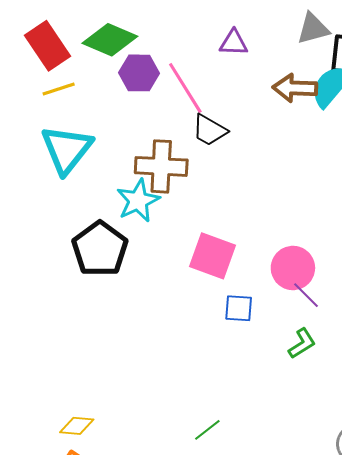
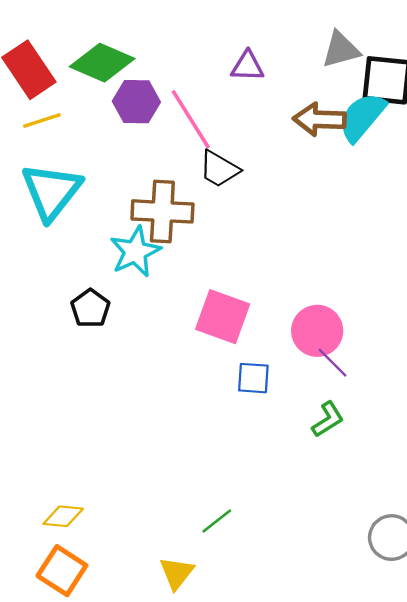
black pentagon: (100, 249) -> (90, 308), size x0.6

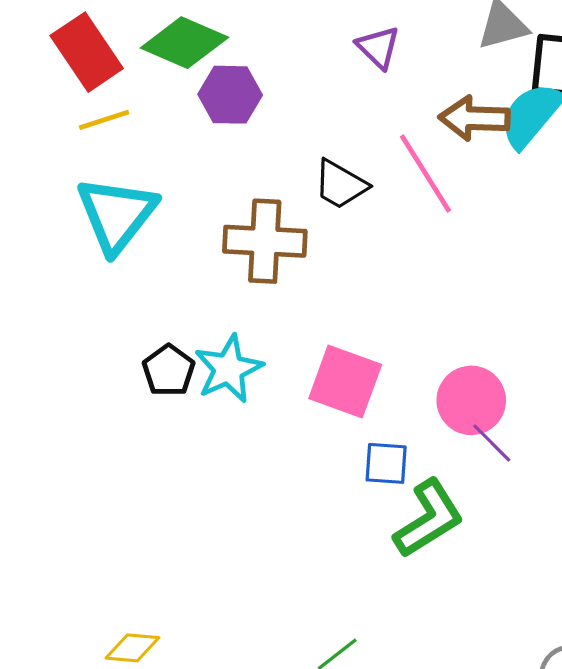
purple triangle: (247, 66) -> (378, 47), turned 42
pink line: (191, 119) -> (426, 173), moved
cyan star: (135, 252) -> (229, 369), moved
green L-shape: (328, 419) -> (429, 519), moved, size x1.6

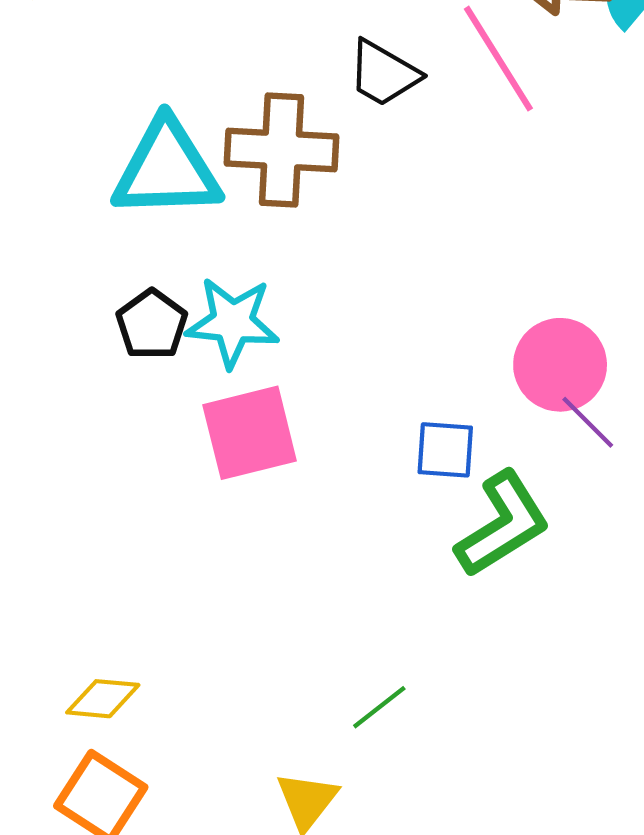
cyan triangle: (117, 214) -> (167, 169), moved, turned 50
cyan star: (229, 369) -> (233, 322), turned 30
pink square: (345, 381) -> (250, 433), moved, turned -34

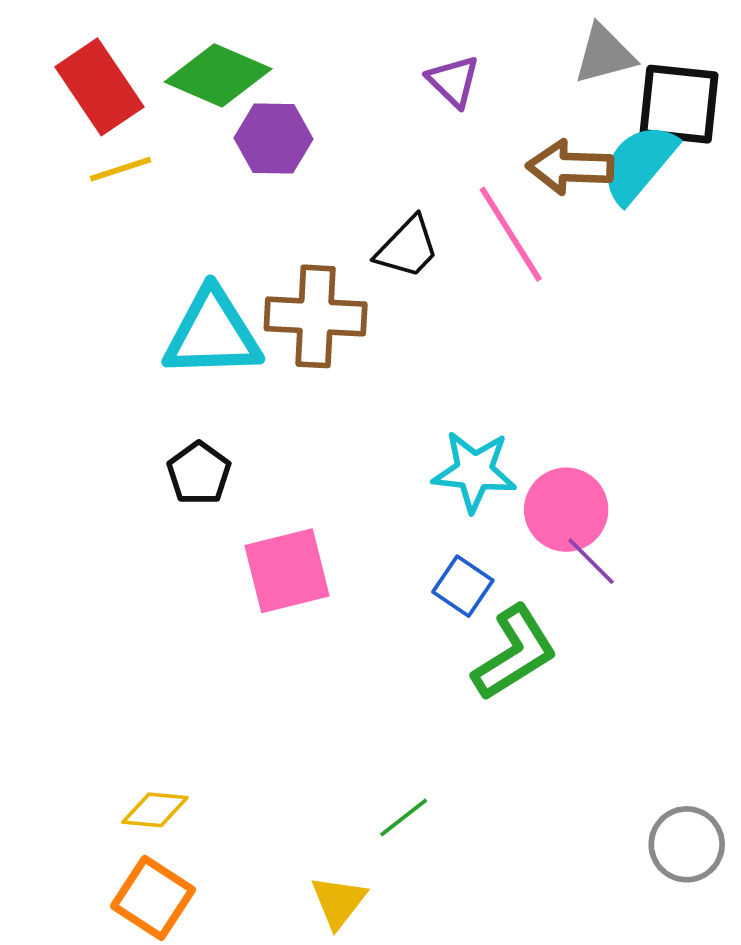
black trapezoid: (384, 73) -> (407, 248), turned -76
cyan star: (233, 322) -> (474, 471), moved
blue square: (445, 450) -> (463, 586), turned 30

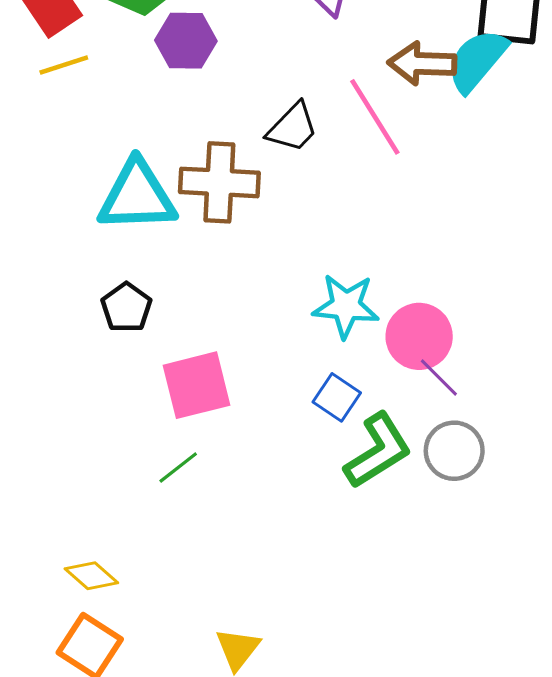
yellow diamond: (155, 810) -> (91, 576), turned 36
green line: (404, 818) -> (178, 468), moved
gray circle: (687, 844) -> (454, 451), moved

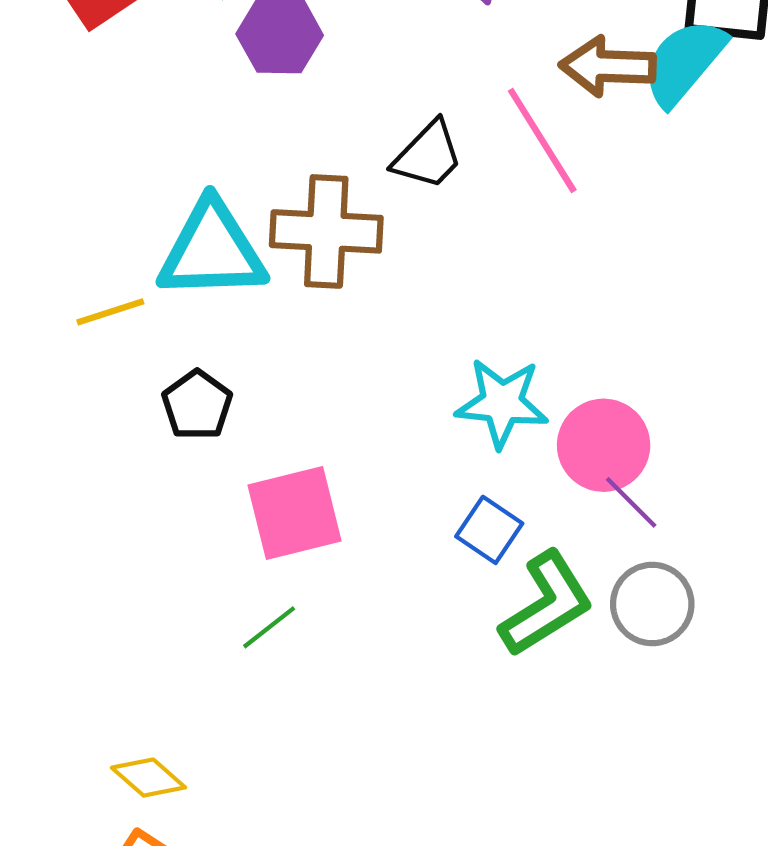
yellow line: (64, 65) -> (110, 312), moved

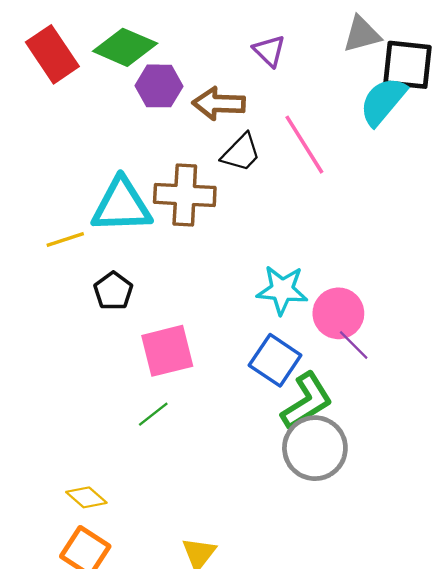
brown arrow: (608, 66) -> (219, 104), moved
blue square: (489, 530) -> (275, 360), size x1.4
gray circle: (652, 604) -> (315, 448), moved, size x1.4

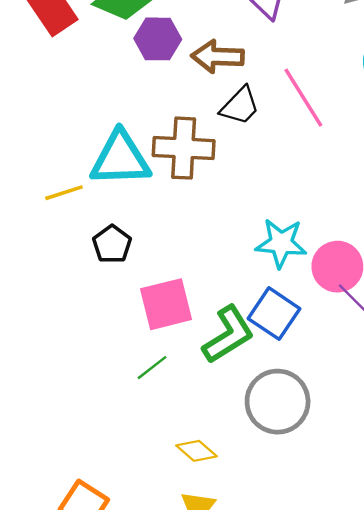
green L-shape: (307, 401) -> (228, 335), moved
gray circle: (315, 448) -> (278, 402), moved
yellow diamond: (86, 497) -> (197, 451), moved

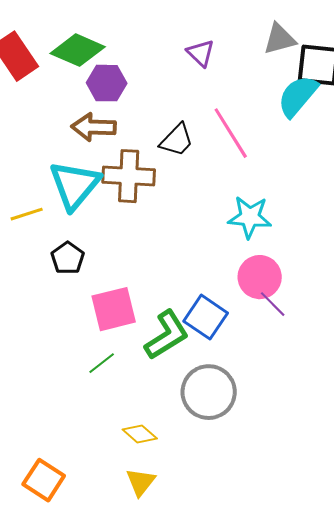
brown arrow: (218, 57) -> (94, 127), moved
cyan triangle: (120, 159) -> (75, 185), turned -48
cyan star: (281, 243) -> (250, 217), moved

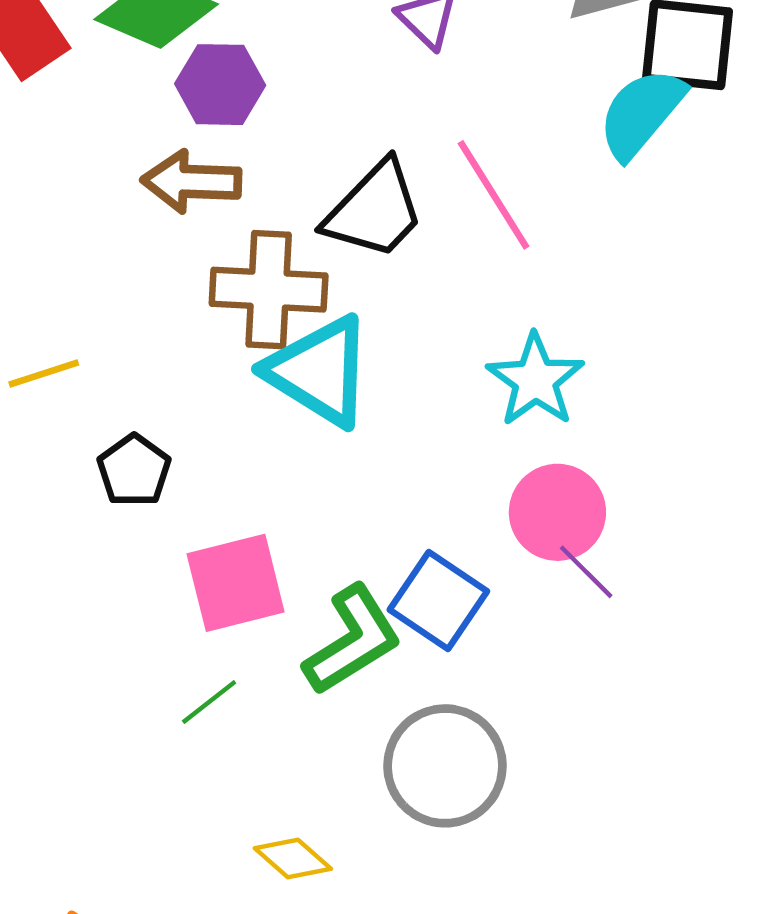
black trapezoid: (177, 140) -> (374, 210), size x1.4
cyan triangle: (75, 185) -> (319, 371), moved, turned -38
cyan star: (250, 217) -> (535, 380), turned 30

